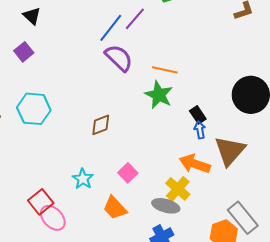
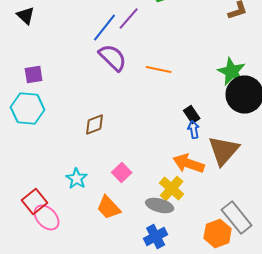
purple square: (24, 52) -> (34, 74), moved, turned 30
green star: (159, 95) -> (232, 72), moved

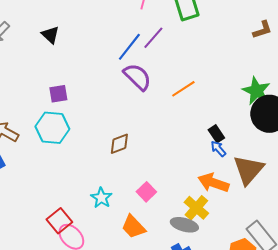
orange line: (159, 70) -> (183, 89), turned -45
blue arrow: (194, 130) -> (218, 149), turned -30

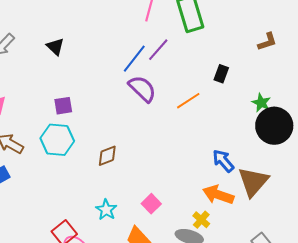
green star: (256, 91) -> (261, 103), size x0.7
black rectangle: (216, 134) -> (221, 74), moved, turned 54
brown diamond: (119, 144) -> (107, 156), moved
blue arrow: (218, 149) -> (223, 161), size x1.4
yellow cross: (196, 208) -> (201, 220), size x0.7

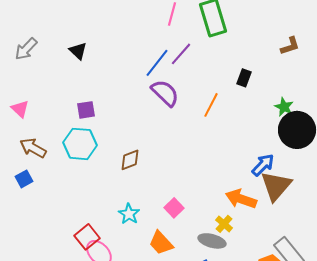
orange line: (188, 101) -> (211, 105), turned -30
blue arrow: (223, 161) -> (263, 165), moved, turned 85

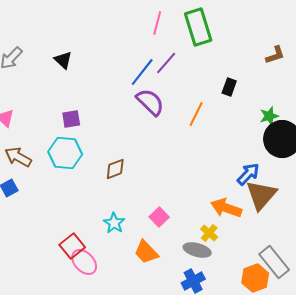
green star: (284, 107) -> (269, 116), turned 30

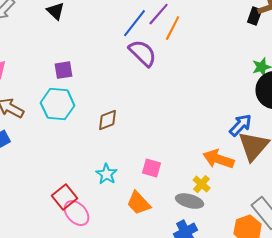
black rectangle: (229, 87) -> (255, 16), moved
orange line: (196, 114) -> (173, 28), moved
pink square: (159, 217) -> (152, 168), turned -30

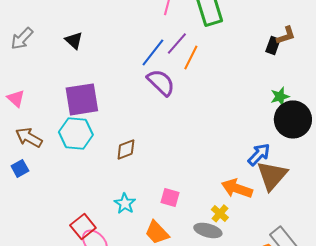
purple square: (64, 70) -> (82, 99), size x1.8

